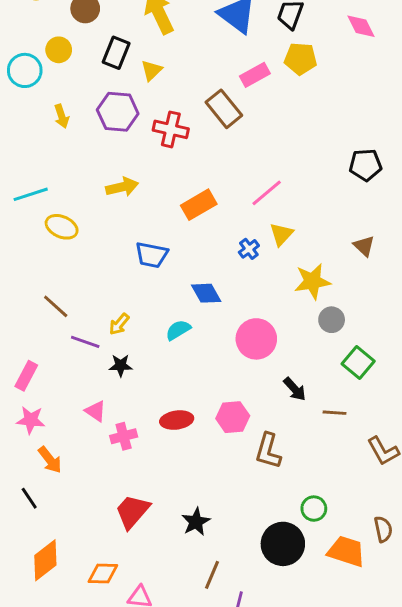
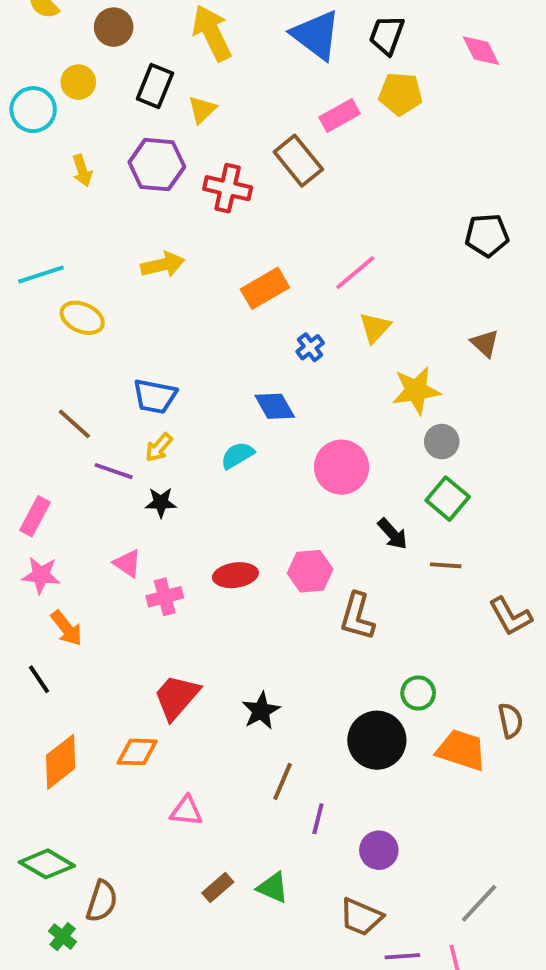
blue cross: (249, 249) -> (310, 347), moved
blue trapezoid: (152, 255) -> (155, 396), moved
green square: (358, 362) -> (448, 499), moved
orange diamond: (103, 573) -> (137, 752), moved

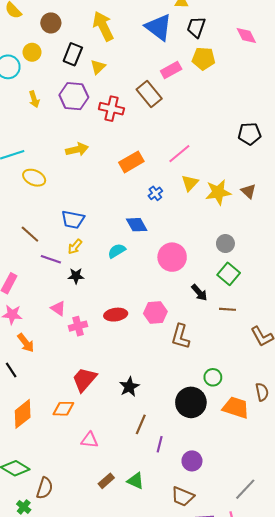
yellow star: (416, 390) -> (218, 192), moved

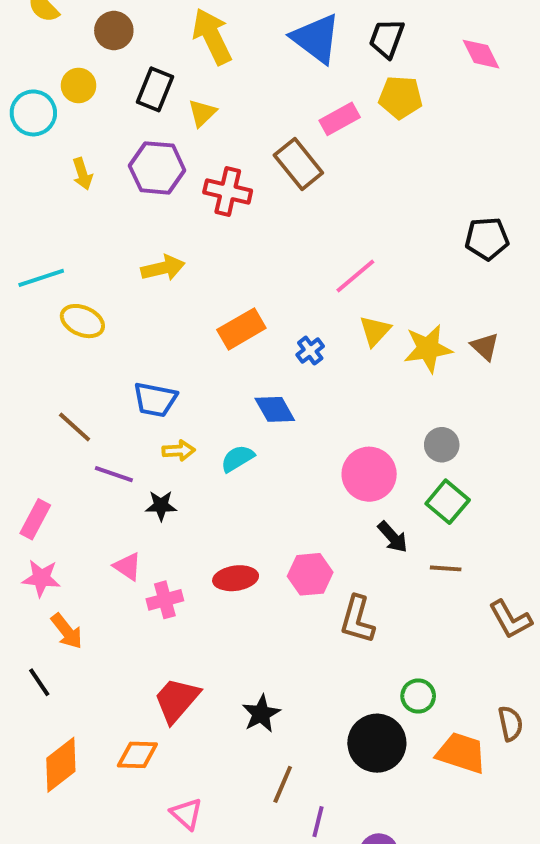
orange rectangle: (131, 162) -> (241, 329), moved
yellow arrow: (75, 247) -> (179, 451), moved, turned -133
pink circle: (172, 257) -> (369, 474), moved
pink triangle: (90, 440) -> (186, 814), turned 36

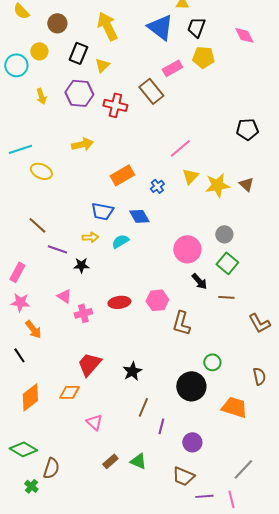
blue trapezoid: (155, 400) -> (102, 211), moved
orange trapezoid: (461, 753) -> (234, 407), moved

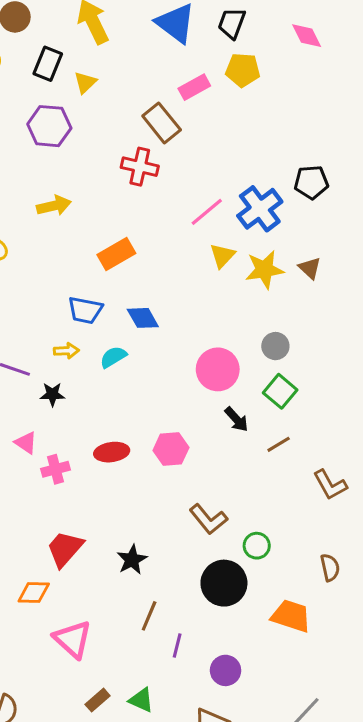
red cross: (115, 105) -> (140, 167), moved
blue cross: (157, 186) -> (260, 209), moved, size x2.0
brown line: (226, 297) -> (279, 444), turned -35
brown L-shape: (181, 323) -> (208, 519), moved, turned -55
pink triangle: (94, 422) -> (73, 639), size x1.5

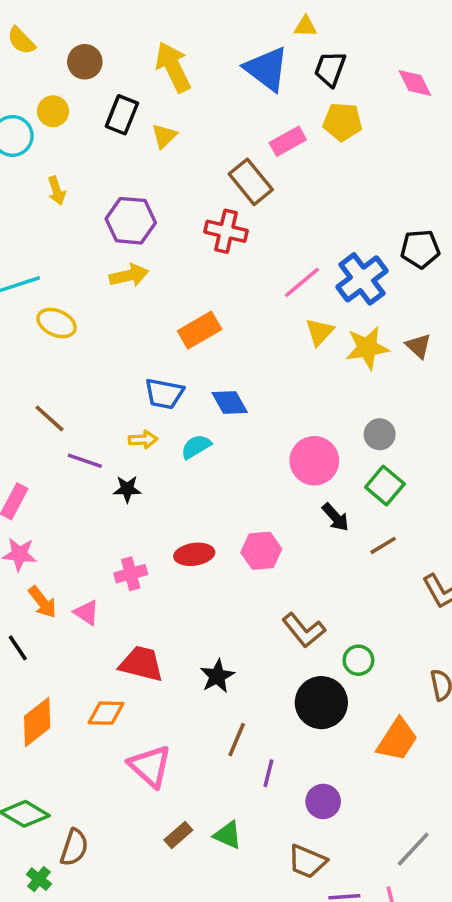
purple hexagon: (49, 126) -> (131, 221), moved
pink triangle: (26, 443) -> (87, 613), moved
red trapezoid: (65, 549) -> (141, 664), turned 63
orange trapezoid: (291, 616) -> (397, 740), turned 105

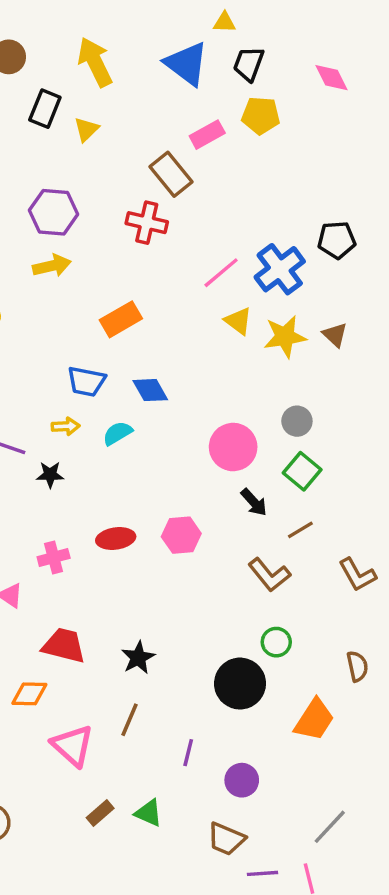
yellow triangle: (320, 332) -> (238, 321), turned -36
brown L-shape: (304, 630) -> (269, 575), moved
brown line: (237, 740) -> (130, 720), moved

